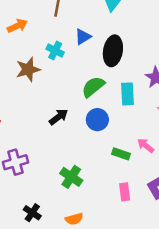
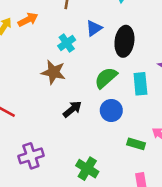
cyan cross: (55, 51) -> (67, 43), turned 30
brown star: (28, 69) -> (53, 72), moved, turned 30

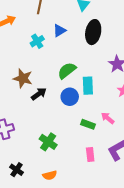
black ellipse: (124, 41) -> (93, 32), moved
brown star: (53, 72) -> (23, 78), moved
cyan rectangle: (140, 84) -> (88, 86), moved

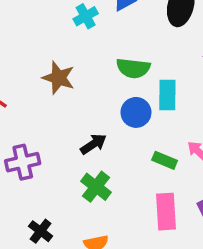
green semicircle: (67, 71) -> (133, 68), turned -138
black arrow: (39, 94) -> (93, 144), moved
pink rectangle: (90, 155) -> (166, 212), size x1.5

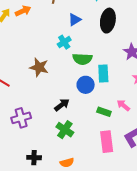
cyan cross: (86, 16) -> (64, 42), moved
black cross: (41, 231) -> (34, 158), turned -32

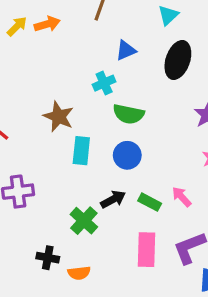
cyan rectangle: (103, 74) -> (81, 151), moved
black arrow: (62, 105) -> (113, 199), moved
black cross: (34, 158) -> (48, 258), moved

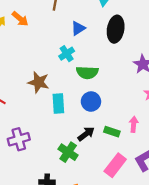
orange arrow: (47, 24) -> (20, 19), turned 66
pink arrow: (182, 197) -> (134, 124), turned 56
pink rectangle: (147, 250) -> (115, 165), turned 45

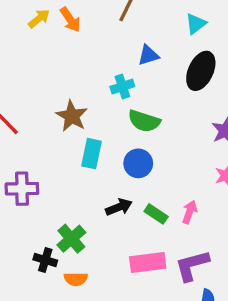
green cross: (68, 152) -> (71, 239), moved
pink rectangle: (115, 165) -> (148, 263), turned 30

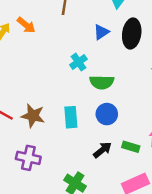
blue triangle: (148, 55) -> (101, 32), moved
brown star: (72, 116) -> (33, 116), moved
purple cross: (22, 189) -> (28, 158), turned 30

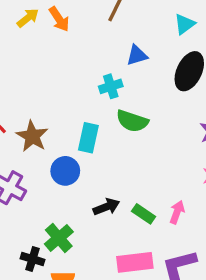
blue triangle: (101, 32) -> (137, 55), moved
blue circle: (107, 114) -> (65, 171), moved
cyan rectangle: (71, 117) -> (88, 138), moved

